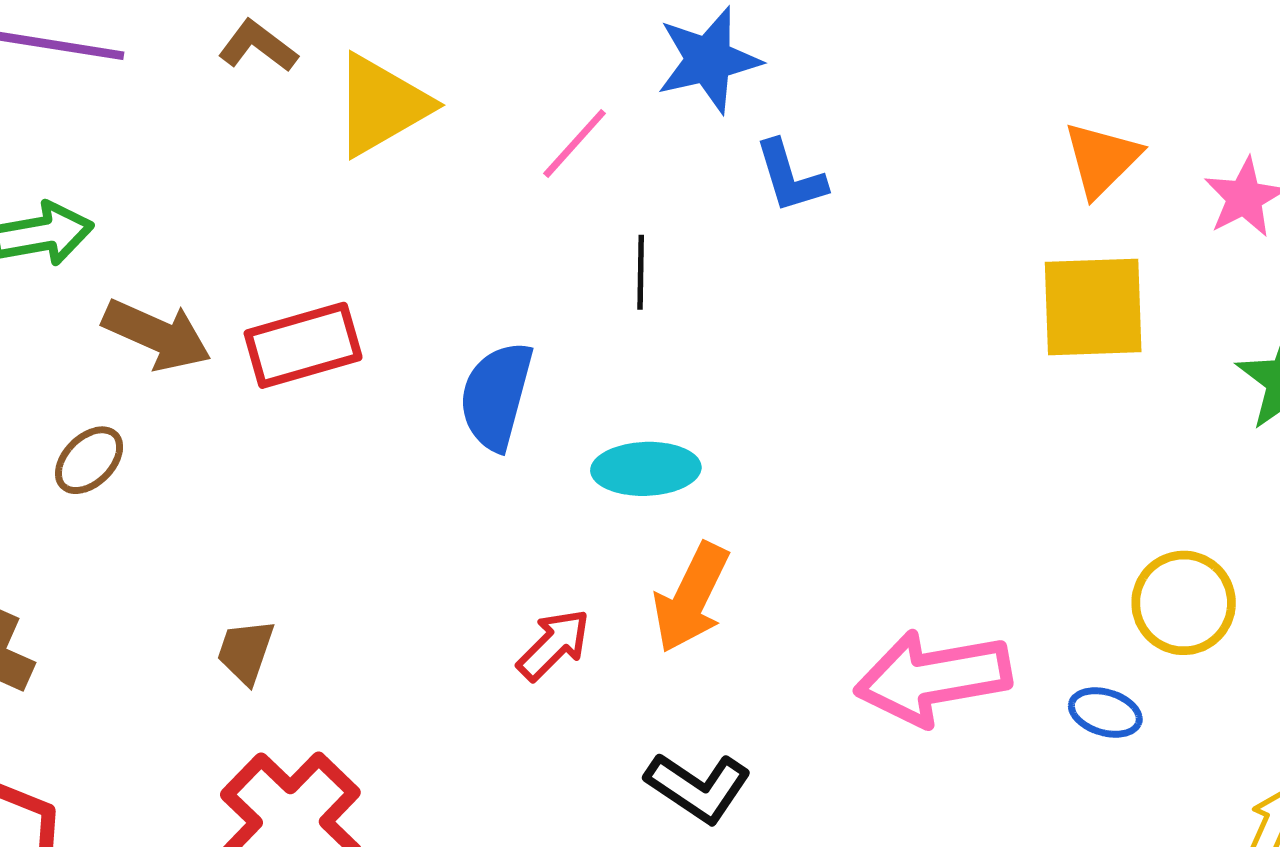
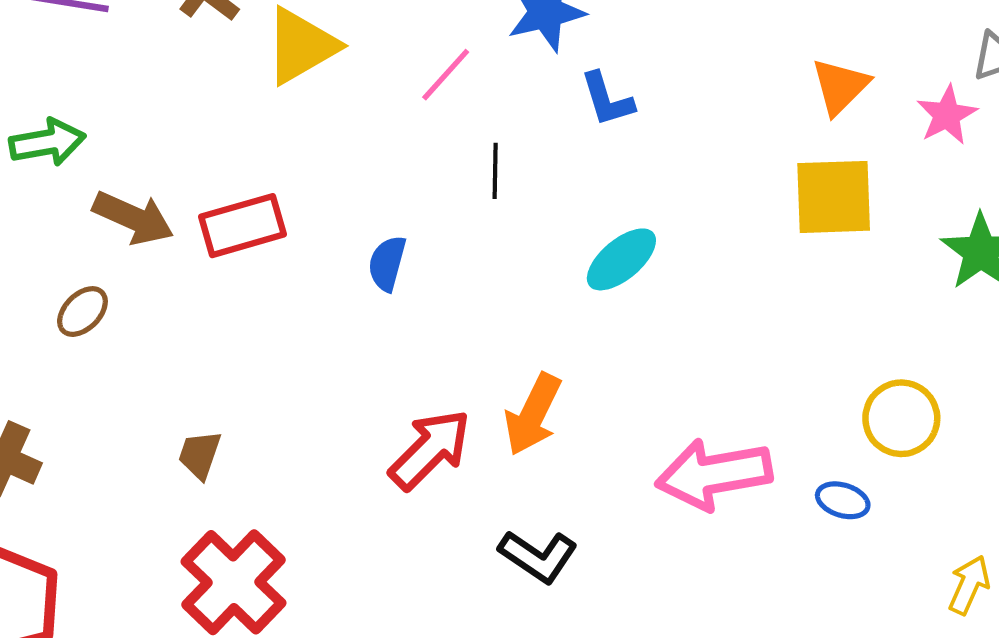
blue semicircle: (496, 396) -> (387, 263), size x0.7
cyan ellipse: (646, 469) -> (621, 259), moved, turned -38
red arrow: (554, 645) -> (430, 450), size x1.5

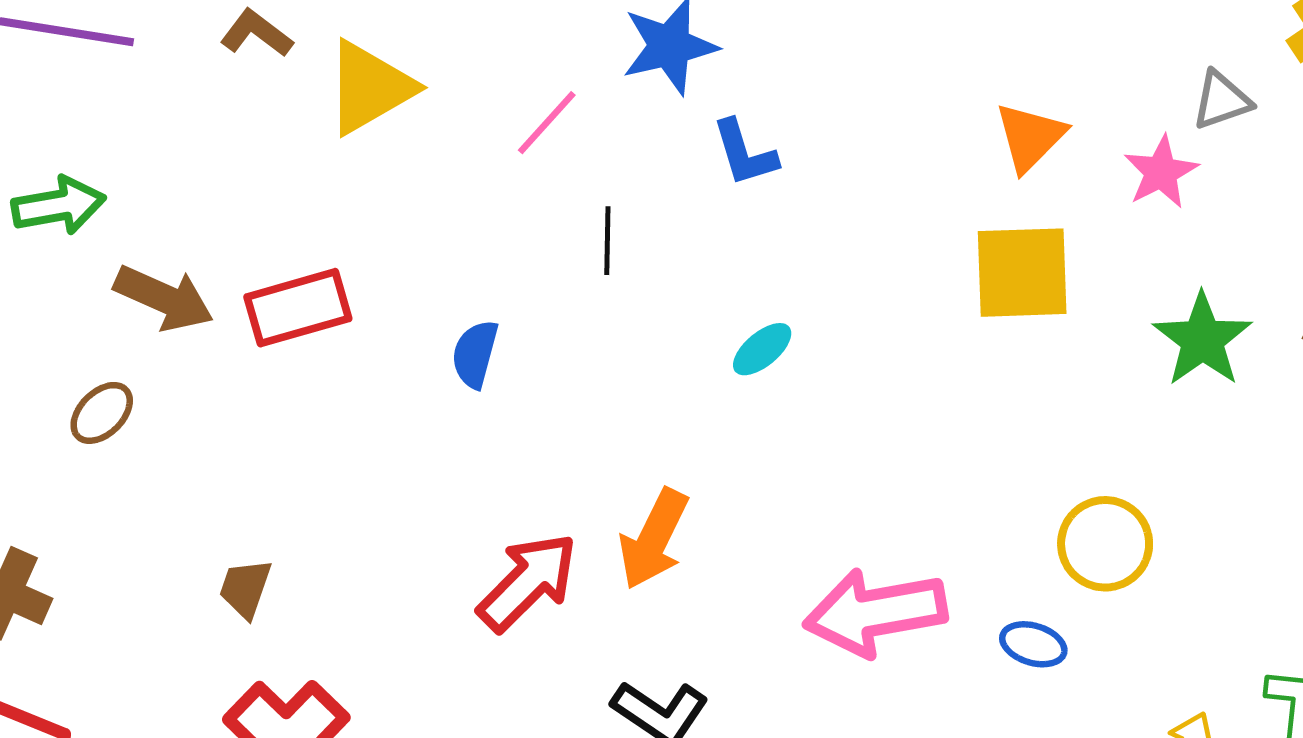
cyan ellipse: (621, 259) -> (762, 349), size x0.7

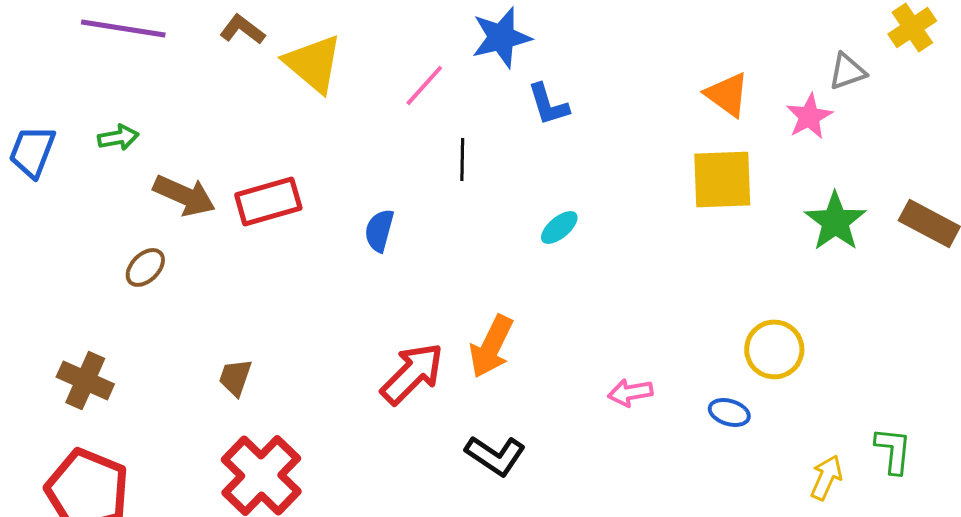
yellow triangle: (370, 88) -> (313, 63), turned -50
orange triangle: (1030, 137) -> (727, 94), turned -39
green arrow: (59, 206) -> (118, 137), size x0.7
pink arrow: (875, 612) -> (630, 392), size x0.5

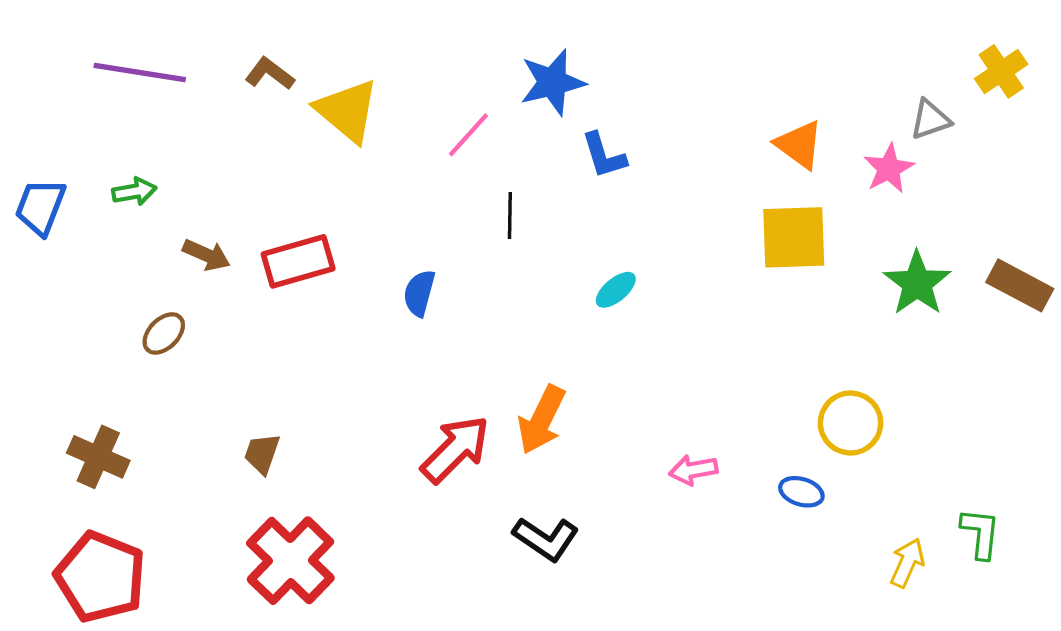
brown arrow: (184, 195) -> (206, 255), size x0.7

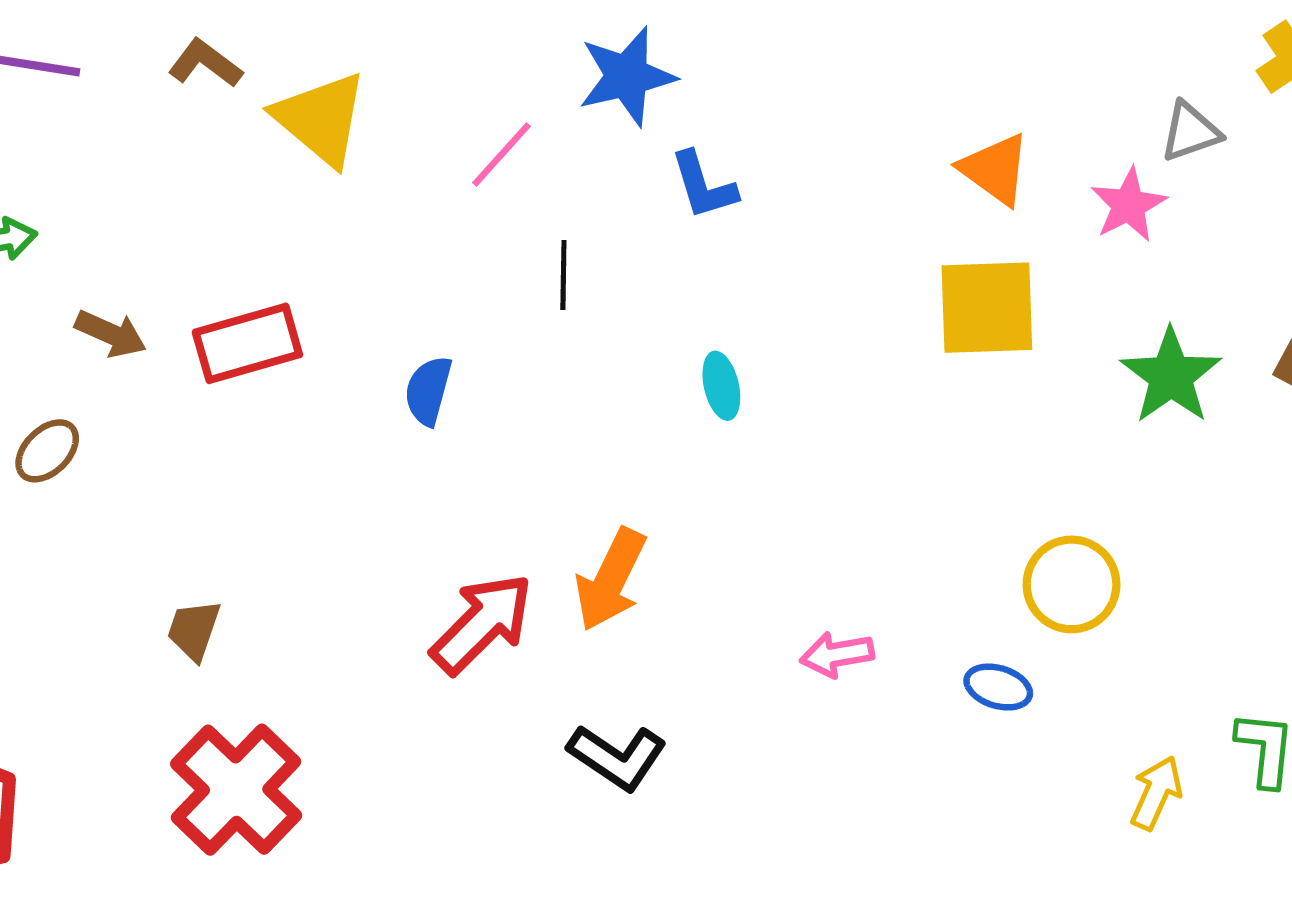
cyan ellipse: (616, 290) -> (721, 386), turned -63

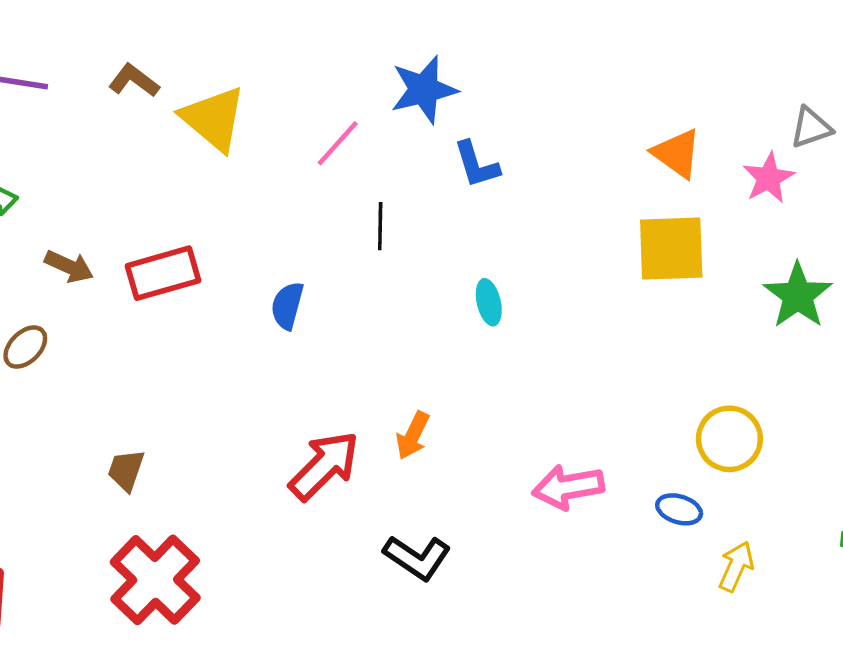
orange arrow: (611, 580) -> (413, 435), size x0.7
pink arrow: (837, 654) -> (568, 487), size x1.4
yellow arrow: (1156, 793) -> (736, 566), moved

